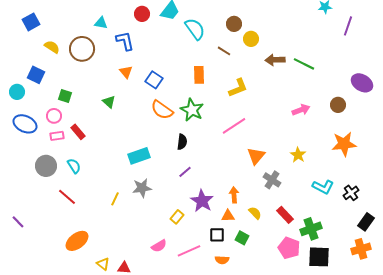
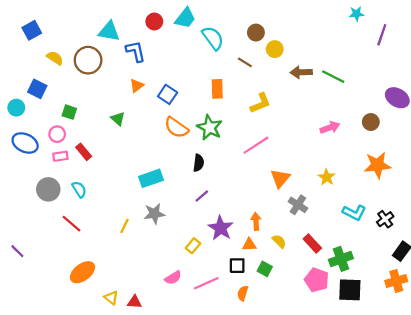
cyan triangle: (101, 23) -> (109, 31), size x1.5
orange triangle: (126, 72) -> (137, 86), turned 32
orange semicircle: (222, 260) -> (243, 293), turned 104

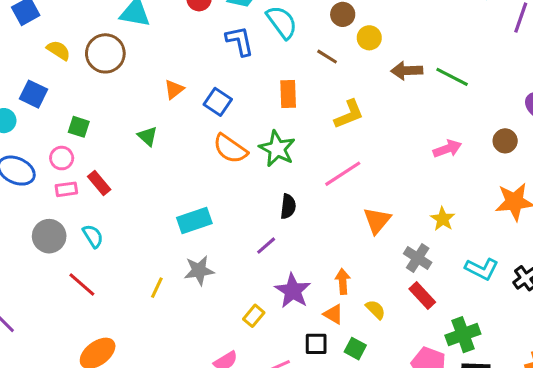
blue L-shape: (136, 51) -> (240, 41), moved
black semicircle: (198, 163) -> (288, 206), moved
gray cross: (298, 205) -> (418, 258), moved
red rectangle: (312, 243) -> (422, 295), moved
orange triangle: (249, 245) -> (333, 314), turned 32

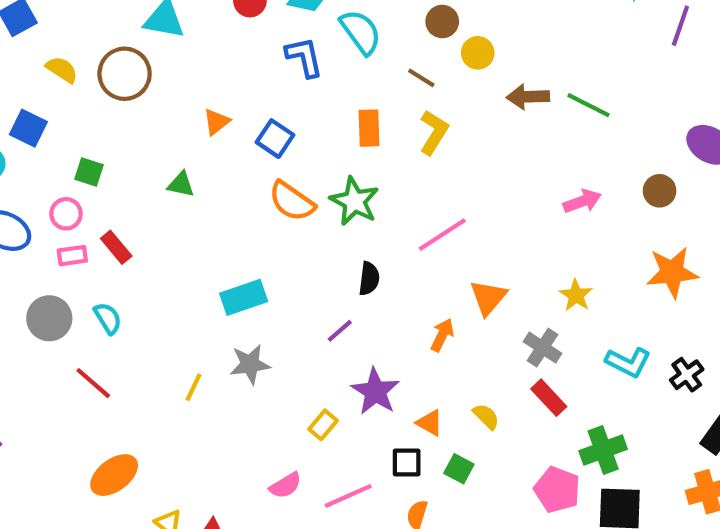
yellow L-shape: (349, 114) -> (434, 132), moved, turned -36
green triangle: (148, 136) -> (181, 185), turned -30
orange arrow: (343, 281) -> (442, 335), moved, turned 30

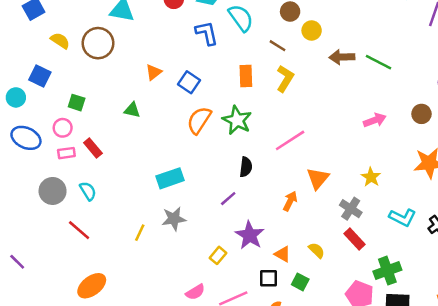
orange semicircle: (292, 201) -> (199, 120), turned 88

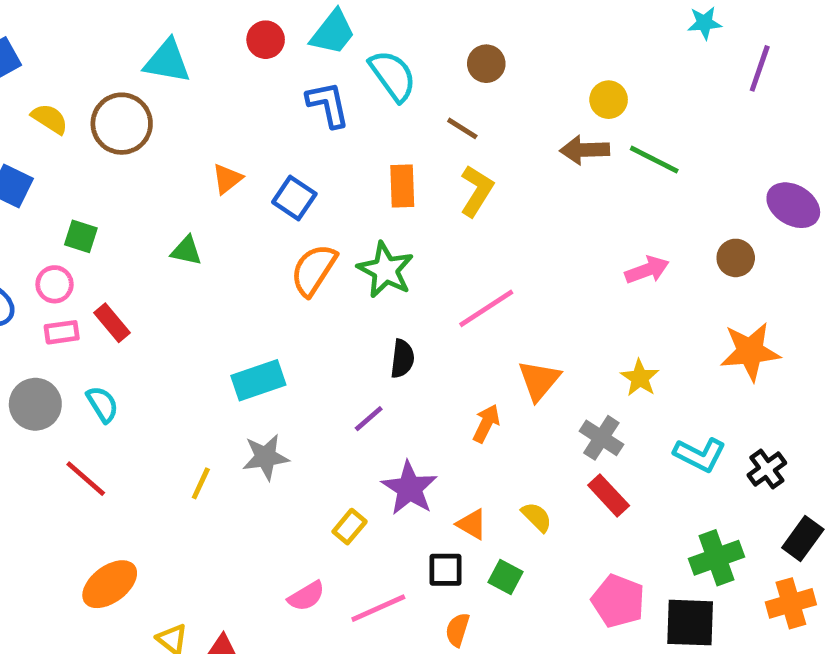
yellow circle: (312, 30) -> (609, 100), moved
green cross: (387, 271) -> (717, 558), moved

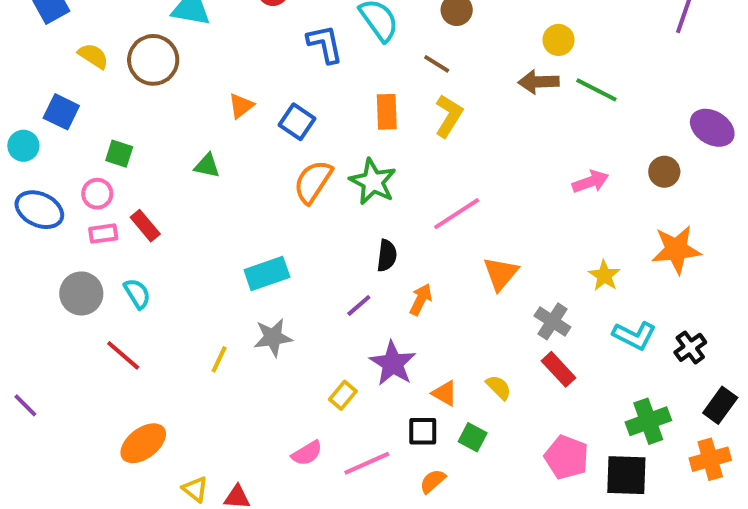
yellow star: (640, 378) -> (604, 276), moved
orange arrow: (486, 423) -> (421, 299), moved
orange semicircle: (457, 630) -> (433, 481), turned 32

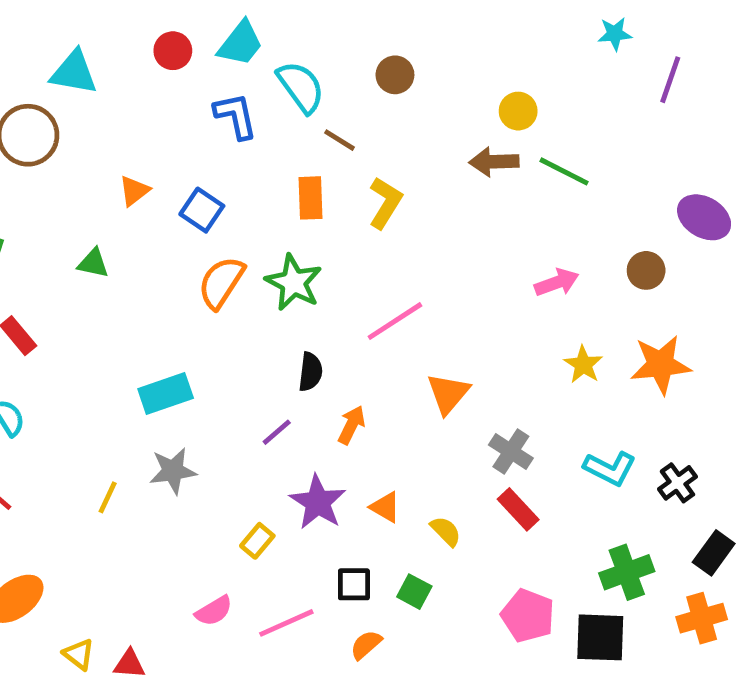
brown line: (437, 64) -> (339, 140), moved
yellow star: (604, 276) -> (583, 365), moved
orange triangle: (445, 393) -> (385, 507), moved

